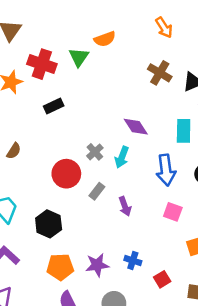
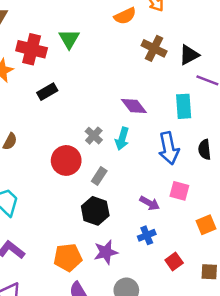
orange semicircle: (105, 39) -> (125, 16), moved
purple arrow: (125, 206) -> (150, 203), moved, turned -36
black hexagon: (49, 224) -> (95, 211), moved
blue cross: (133, 261) -> (147, 235), moved, turned -35

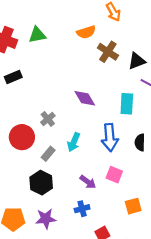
orange semicircle: (125, 16) -> (86, 32), moved
green triangle: (69, 39) -> (37, 35), turned 42
cyan arrow: (122, 139) -> (74, 142), moved

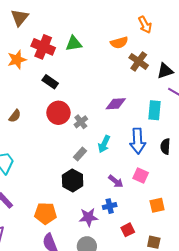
black rectangle: (13, 77) -> (50, 82), turned 56
purple diamond: (85, 98) -> (116, 104), turned -65
red circle: (22, 137) -> (58, 113), moved
purple star: (46, 219) -> (88, 217), moved

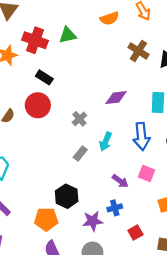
orange semicircle: (119, 43) -> (109, 18), moved
red circle: (58, 113) -> (38, 105), moved
black hexagon: (73, 181) -> (67, 196), moved

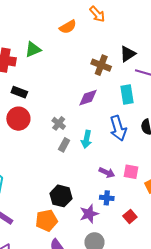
brown cross: (138, 51) -> (101, 65), moved
gray rectangle: (80, 153) -> (64, 145), moved
pink square: (146, 173) -> (131, 172), moved
blue cross: (115, 208) -> (107, 198), turned 32

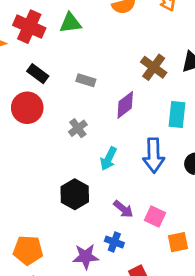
purple diamond: (88, 98) -> (125, 105), turned -35
gray rectangle: (64, 145) -> (86, 80), moved, turned 64
black hexagon: (61, 196) -> (75, 194), moved

